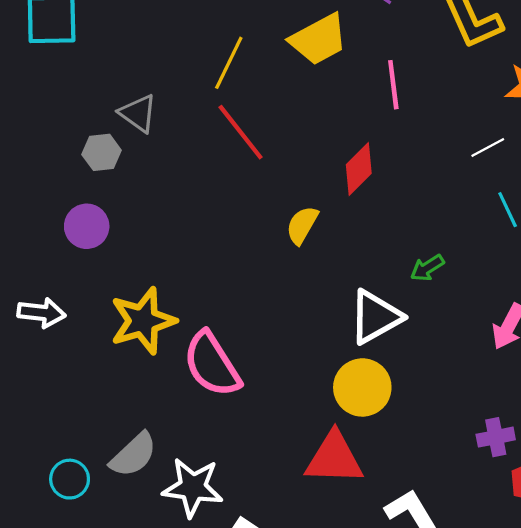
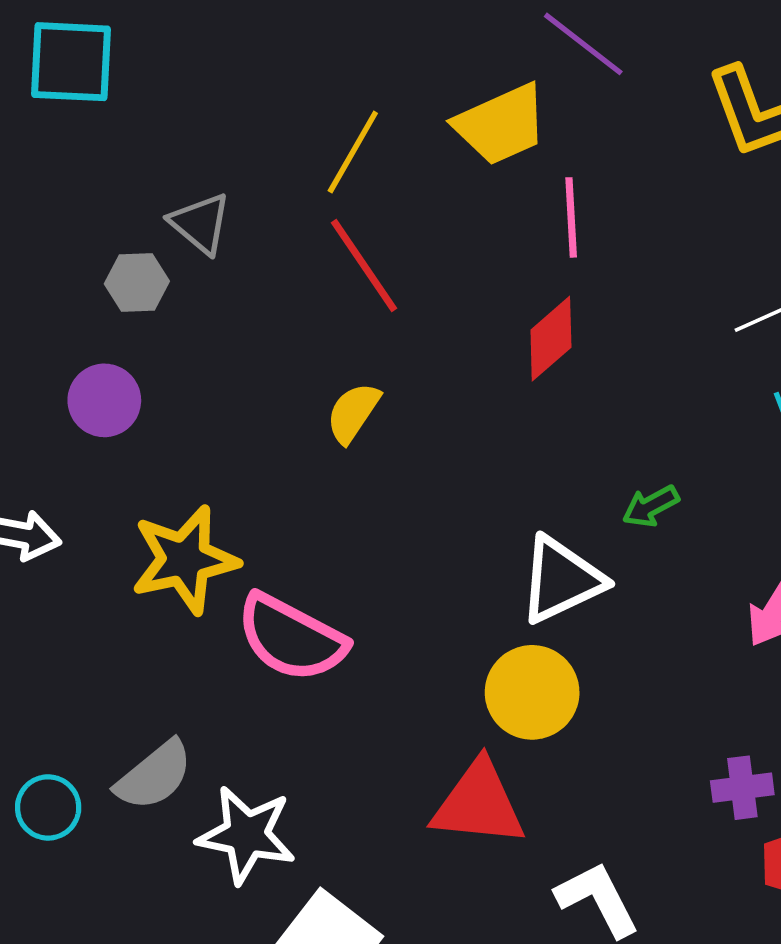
pink line: (393, 85) -> (571, 217), moved
yellow semicircle: (302, 225) -> (353, 413), moved
pink semicircle: (212, 364) -> (291, 638), turned -34

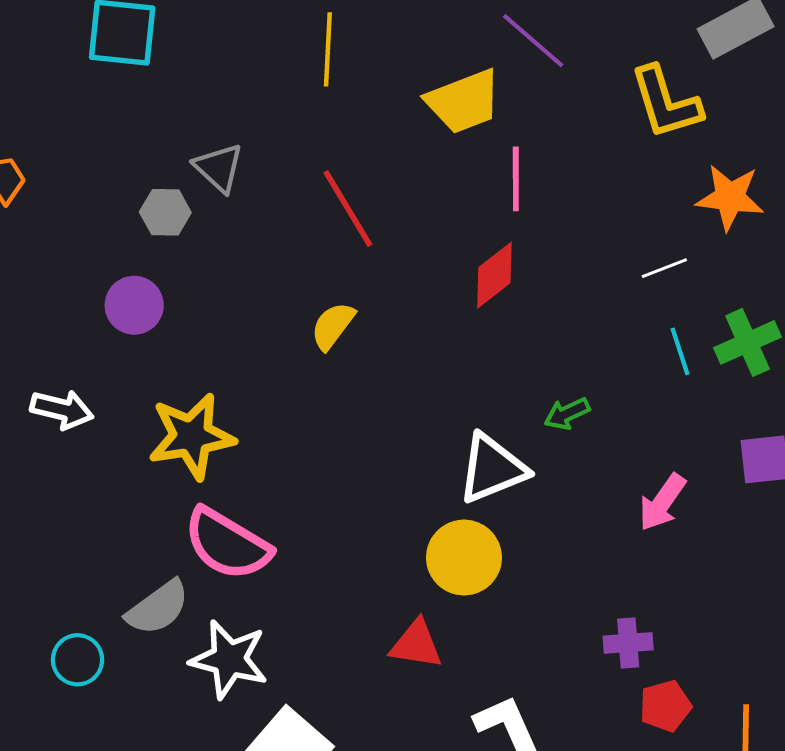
yellow line: (353, 152) -> (328, 49), moved, turned -30
pink semicircle: (291, 638) -> (227, 544), moved
red triangle: (478, 804) -> (416, 644), size x0.7
cyan circle: (48, 807) -> (78, 660), moved

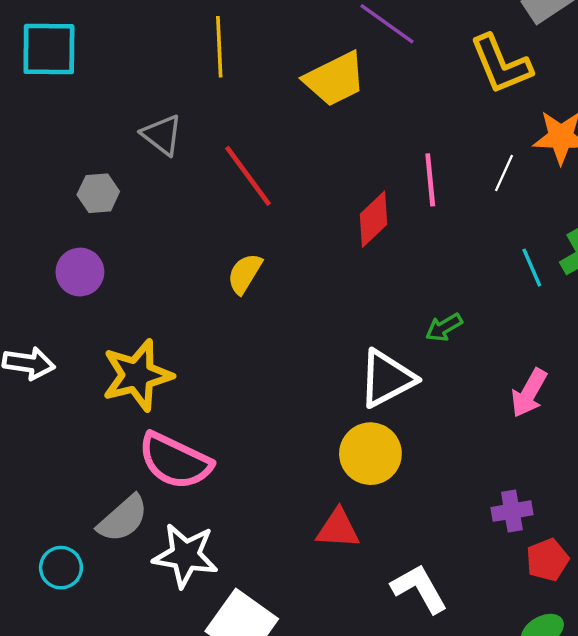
gray triangle: (219, 168) -> (162, 135), moved
pink line: (516, 179) -> (430, 180), moved
white line: (664, 268) -> (504, 173), moved, turned -39

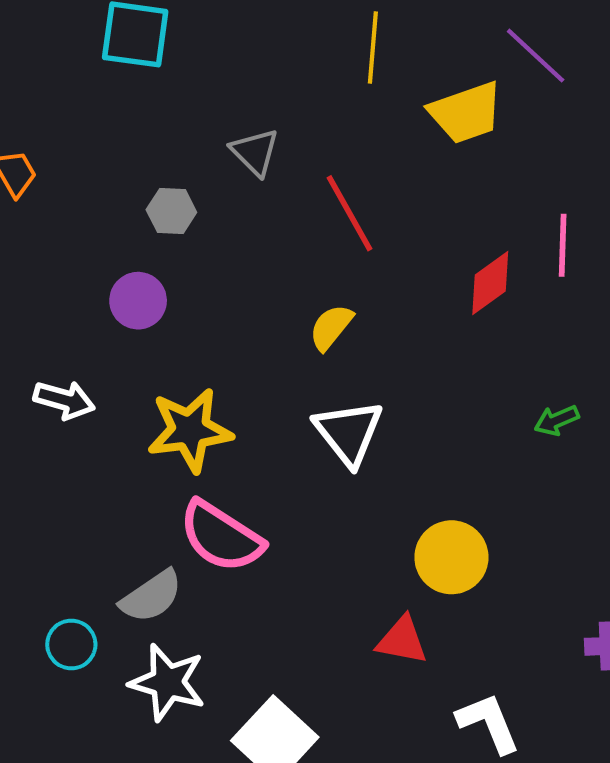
yellow line: (219, 47) -> (373, 48), moved
white triangle: (387, 378) -> (349, 433), moved, turned -48
white star: (185, 555) -> (168, 682), moved

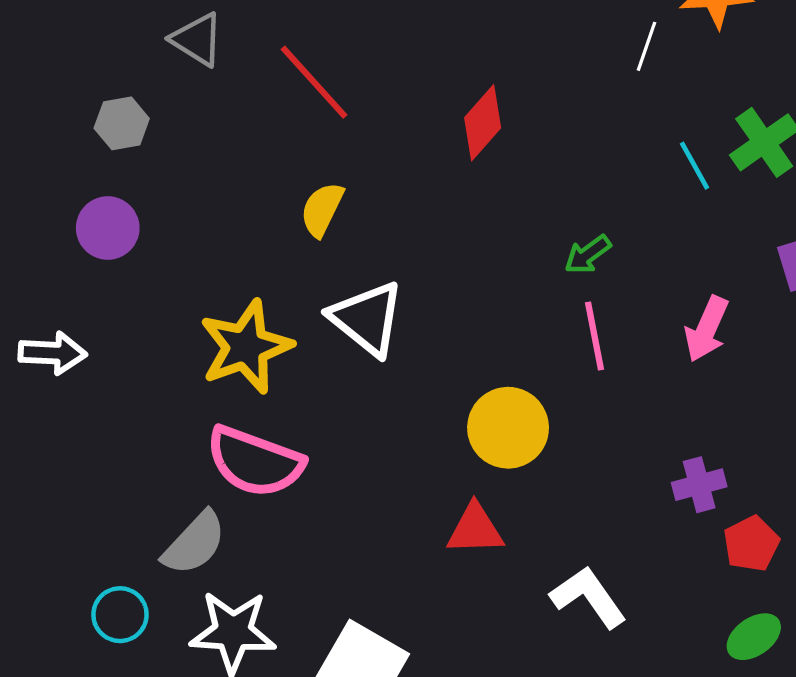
pink line: (563, 245) -> (594, 336), moved
yellow star: (190, 430) -> (246, 347), moved

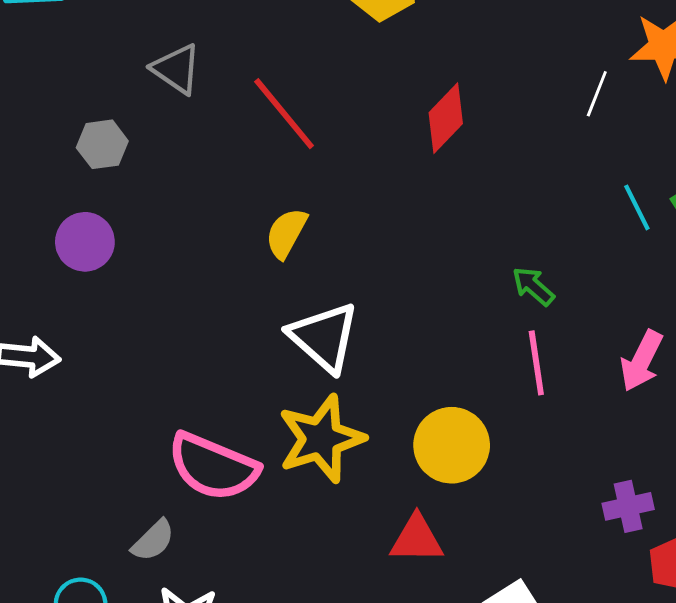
red diamond: (483, 123) -> (446, 118), moved
green arrow: (588, 254) -> (533, 286), turned 75
yellow star: (246, 347) -> (321, 439), moved
gray semicircle: (194, 543) -> (153, 541), size x0.7

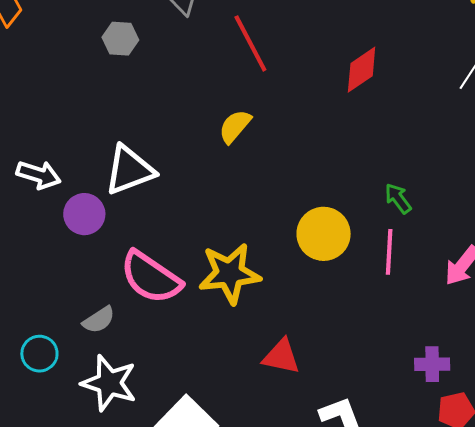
purple circle: (85, 242) -> (84, 214), moved
white triangle: (324, 337) -> (129, 170), moved, turned 46
yellow circle: (452, 445) -> (324, 234), moved

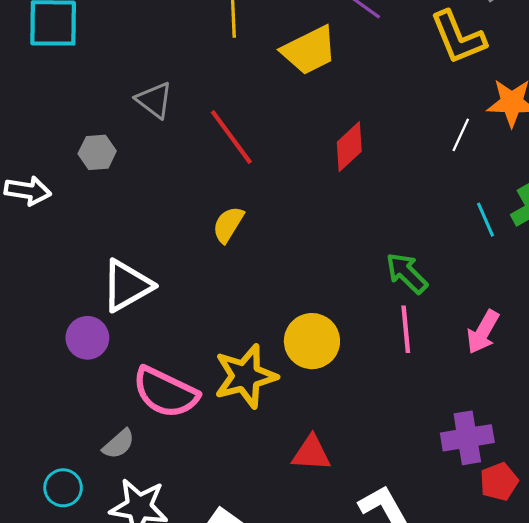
white arrow: (39, 175) -> (28, 191), moved
green arrow: (398, 198) -> (407, 273), size x1.4
yellow circle: (324, 234) -> (312, 341), moved
purple cross: (432, 364) -> (467, 438), size x1.4

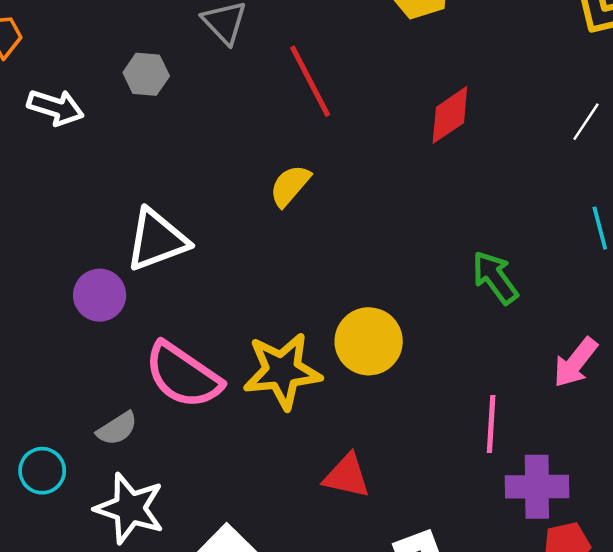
pink line: (406, 329) -> (491, 424), moved

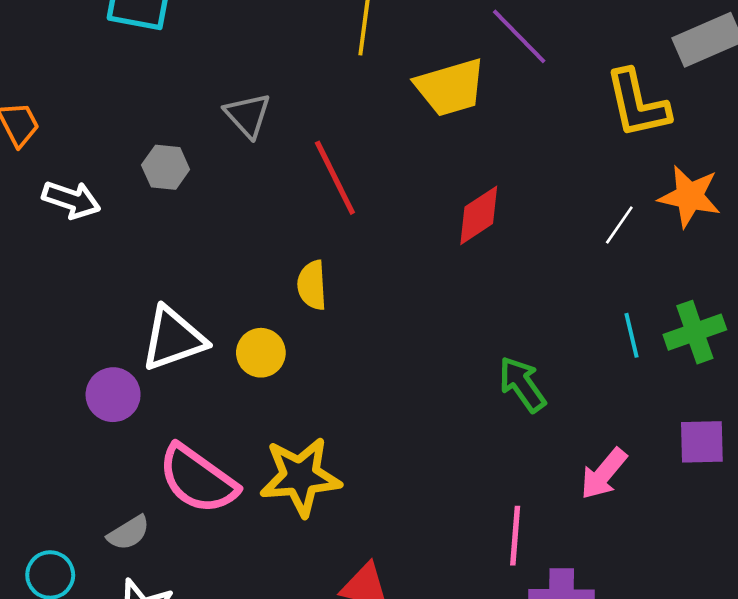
yellow semicircle: (290, 186) -> (312, 285), turned -45
yellow circle: (369, 341) -> (261, 353), moved, size x0.7

